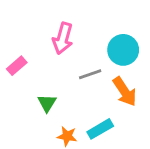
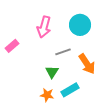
cyan circle: (123, 50) -> (80, 25), moved
green triangle: (47, 103) -> (52, 72), moved

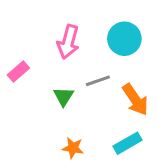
green triangle: (52, 72) -> (64, 96), moved
cyan rectangle: (70, 90) -> (127, 143), moved

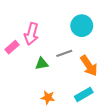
pink arrow: (68, 42) -> (31, 34), moved
green triangle: (64, 96) -> (42, 64), turned 48

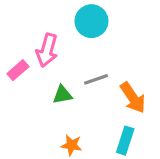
cyan circle: (82, 26) -> (91, 21), moved
cyan rectangle: (84, 94) -> (125, 141), turned -42

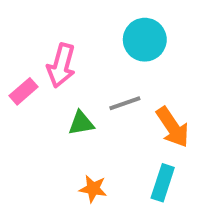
cyan circle: (91, 21) -> (145, 40), moved

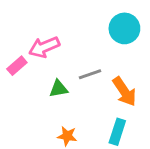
cyan circle: (145, 40) -> (124, 28), moved
pink arrow: (61, 65) -> (44, 47), turned 52

